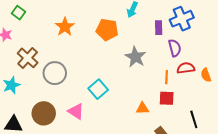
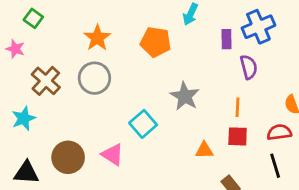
gray star: (135, 57) -> (185, 96), moved
red semicircle: (186, 68) -> (279, 132), moved
gray circle: (55, 73) -> (94, 78), moved

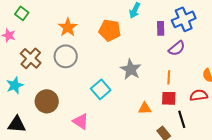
purple semicircle: (249, 67) -> (177, 48), turned 66
pink triangle: (113, 155) -> (81, 121), moved
brown circle: (68, 157) -> (47, 101), moved
black line: (275, 166) -> (182, 119), moved

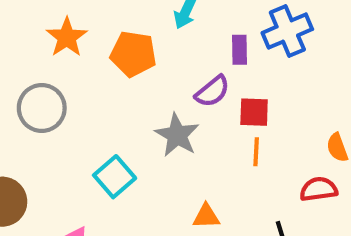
orange star: (68, 27) -> (67, 37), moved
purple semicircle: (177, 48) -> (212, 91), moved
red square: (169, 98) -> (254, 112), moved

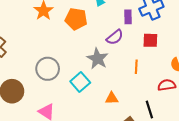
gray circle: (42, 108) -> (48, 69), moved
red square: (254, 112) -> (150, 40), moved
cyan square: (115, 177) -> (80, 82), moved

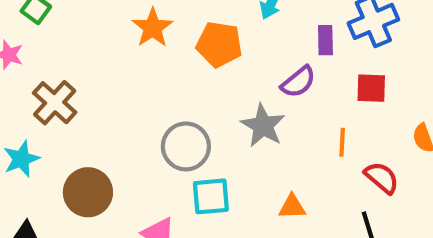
gray circle: (48, 69) -> (186, 146), moved
cyan square: (80, 82) -> (211, 196), moved, turned 36
red semicircle: (167, 85) -> (382, 178), moved, turned 48

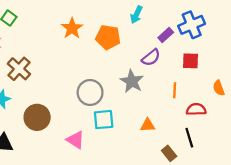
purple rectangle: (325, 40) -> (166, 35), turned 49
red semicircle: (382, 178) -> (196, 109), turned -42

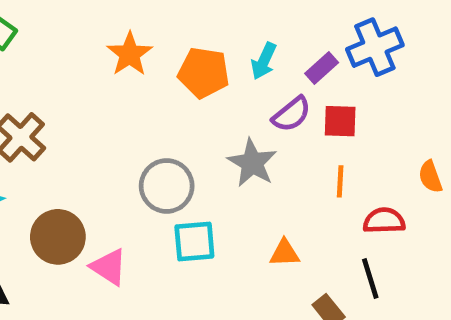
cyan arrow: (136, 15) -> (264, 61), moved
red square: (190, 61) -> (340, 121), moved
pink triangle: (75, 140) -> (109, 267), moved

